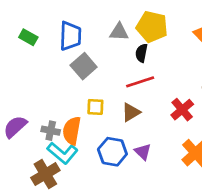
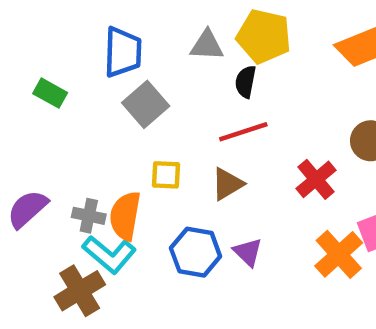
green rectangle: (28, 37) -> (50, 93), moved

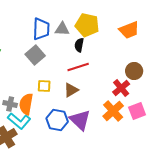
blue trapezoid: (123, 52) -> (41, 29), moved
red cross: (316, 179) -> (121, 88), moved
purple triangle: (248, 252) -> (80, 120), size x1.6
orange cross: (339, 254) -> (113, 111), moved

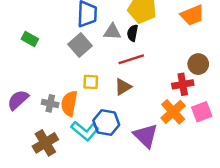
gray triangle: (62, 29) -> (112, 32), moved
red cross: (121, 88) -> (183, 84), turned 30
purple triangle: (80, 120) -> (146, 136), moved
cyan L-shape: (19, 121) -> (85, 131), moved

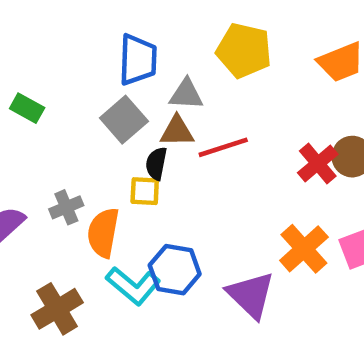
black semicircle: (133, 33) -> (156, 163), moved
red cross: (183, 84) -> (318, 163), moved, turned -30
brown triangle: (123, 87) -> (177, 131), moved, turned 30
gray cross: (50, 103) -> (66, 207), moved, turned -35

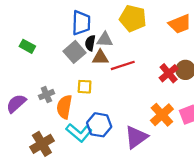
black semicircle: (156, 163) -> (90, 43), moved
purple triangle: (251, 295) -> (136, 137), turned 40

